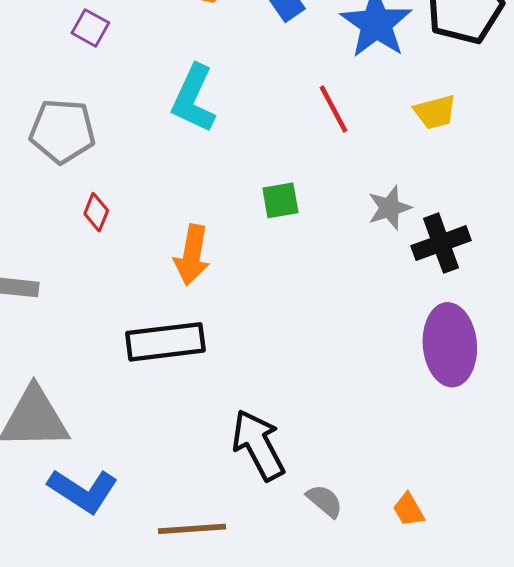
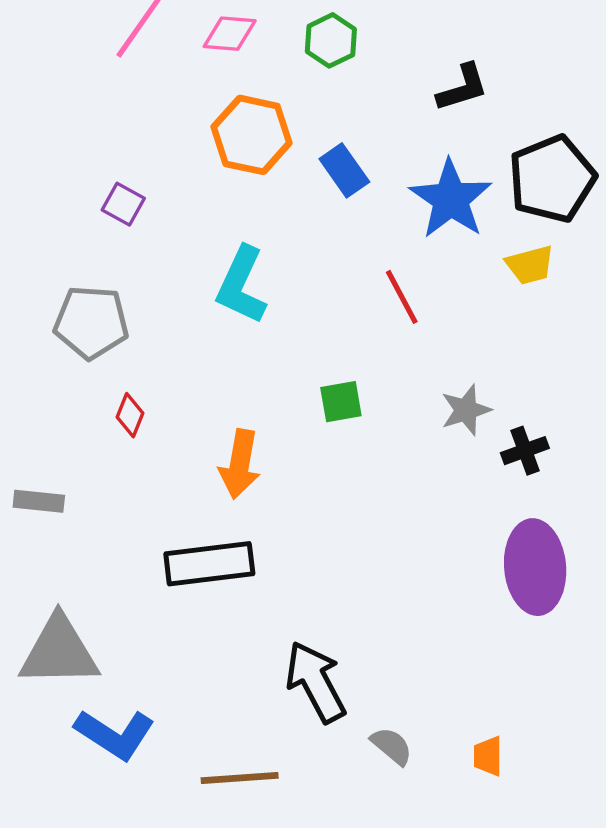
yellow trapezoid: (435, 112) -> (530, 265), moved
black cross: (441, 243) -> (525, 451), size x0.7
orange trapezoid: (409, 510) -> (488, 756), turned 30

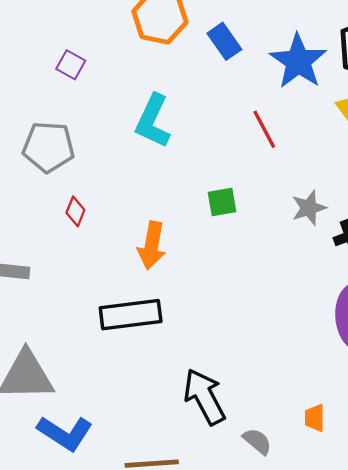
orange trapezoid: (488, 756) -> (315, 418), moved

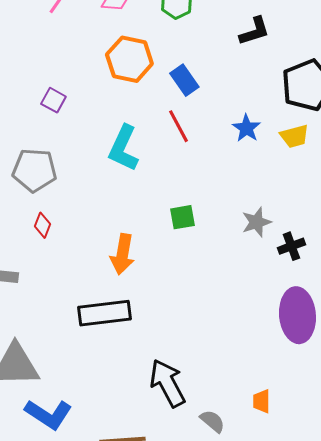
blue star: (298, 61) -> (246, 128), moved, size x0.6
red line: (264, 129) -> (178, 126), moved
red diamond: (75, 211) -> (42, 225), moved

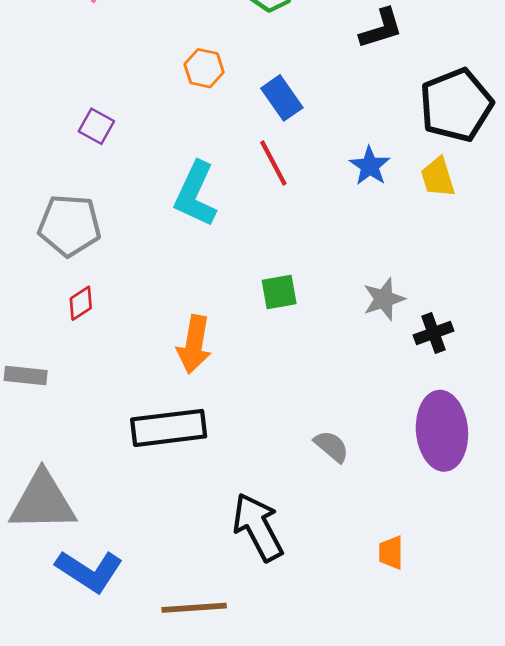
orange hexagon: (129, 59) -> (204, 68), size x0.6
yellow trapezoid: (294, 136) -> (438, 177), turned 88
red diamond: (42, 225) -> (81, 303), turned 35
gray semicircle: (212, 421) -> (332, 446), moved

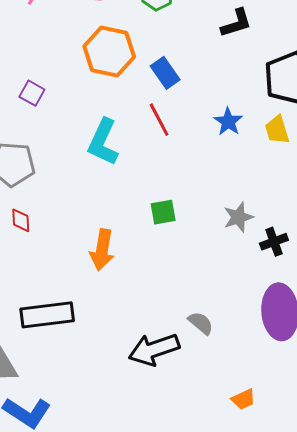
orange hexagon: (204, 68) -> (109, 52), size x1.8
red diamond: (81, 303) -> (21, 220), turned -60
black rectangle: (169, 428) -> (47, 315), moved
black arrow: (258, 527) -> (154, 349), moved, turned -81
orange trapezoid: (391, 553) -> (243, 399), turned -115

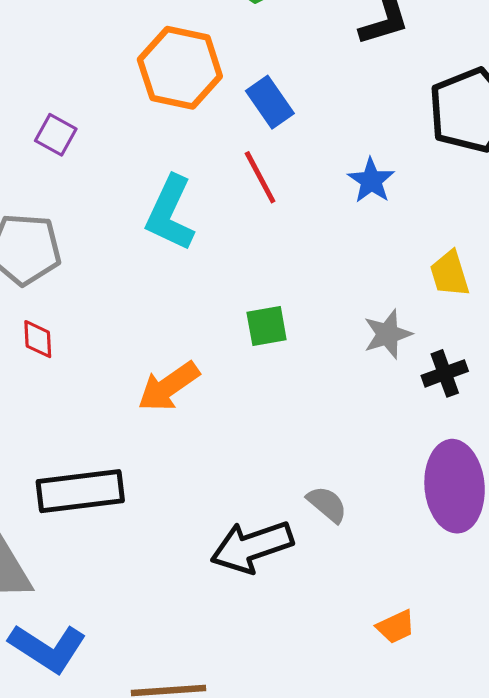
yellow trapezoid: (277, 130) -> (450, 274), moved
orange arrow: (102, 250) -> (169, 386), turned 45

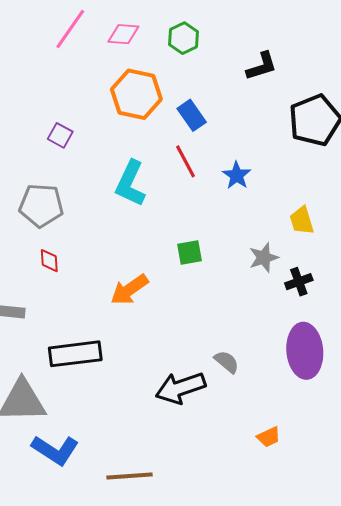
blue star: (371, 181) -> (237, 175), moved

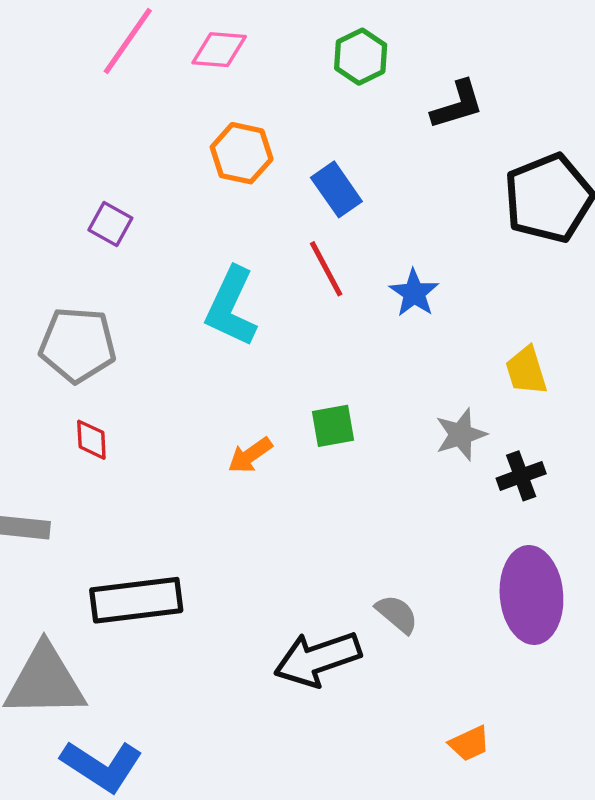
green hexagon: (184, 38) -> (361, 57), moved
orange hexagon: (136, 94) -> (242, 153), size x0.7
orange arrow: (129, 290) -> (250, 455), moved, size x0.7

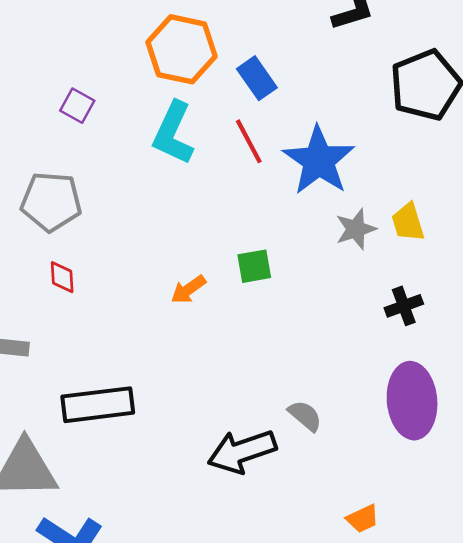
orange hexagon: (242, 153) -> (182, 49), size x1.4
blue star: (414, 293) -> (319, 160), size x1.8
cyan L-shape: (231, 307) -> (173, 133), moved
gray star: (461, 434) -> (356, 229), moved

